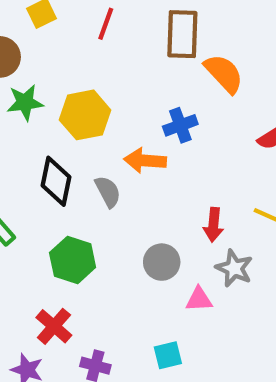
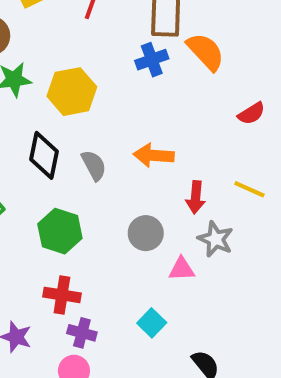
blue cross: (180, 125) -> (152, 60), moved
orange arrow: (145, 161) -> (154, 155), moved
red cross: (54, 326) -> (62, 295), moved, turned -32
cyan square: (168, 355) -> (152, 323), turned -32

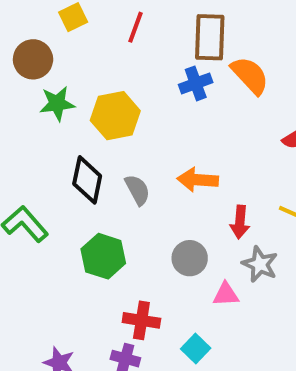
red cross: (62, 295) -> (141, 320), moved

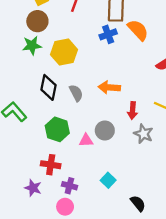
brown circle: (33, 59) -> (37, 21), moved
pink triangle: (226, 294) -> (86, 140), moved
red cross: (141, 320) -> (51, 165), moved

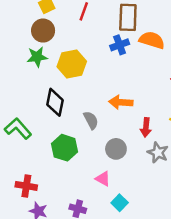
orange semicircle: (138, 30) -> (152, 40), turned -30
gray semicircle: (76, 93) -> (91, 120), moved
pink triangle: (86, 140) -> (103, 179), moved, turned 32
red cross: (51, 165) -> (26, 186), moved

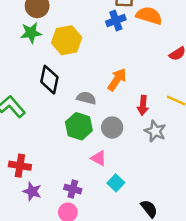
orange arrow: (121, 102) -> (117, 80), turned 120
gray semicircle: (91, 120) -> (86, 98), turned -48
green hexagon: (65, 148) -> (79, 126), moved

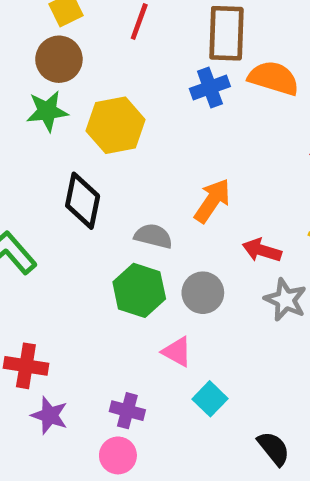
red arrow: (143, 105) -> (262, 250), turned 102

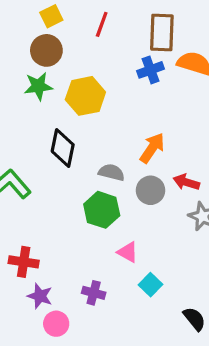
gray circle: (203, 293) -> (151, 190), moved
pink circle: (118, 455) -> (56, 324), moved

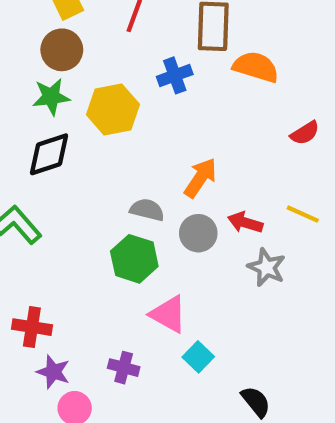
blue cross: (151, 70) -> (175, 75), moved
black diamond: (63, 148) -> (49, 154), moved, turned 60
pink triangle: (128, 252) -> (168, 314), size x1.4

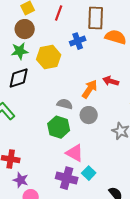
red arrow: (245, 223) -> (111, 81), moved
purple cross: (124, 368) -> (67, 178), moved, size x1.5

